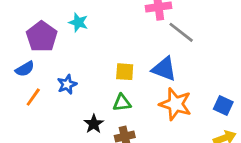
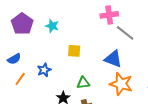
purple pentagon: (42, 37) -> (22, 24), moved
yellow square: (125, 72) -> (74, 51), moved

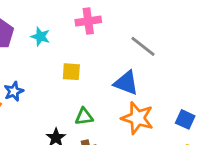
pink cross: (109, 15) -> (88, 21), moved
blue star: (44, 70) -> (14, 91), moved

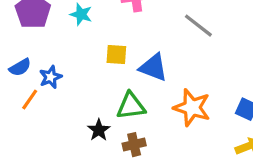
blue triangle: (126, 83) -> (153, 67), moved
green triangle: (84, 117) -> (131, 106), size x1.4

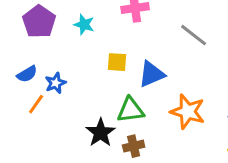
blue triangle: (153, 67) -> (152, 74), turned -44
black star: (99, 130) -> (101, 133), size x1.4

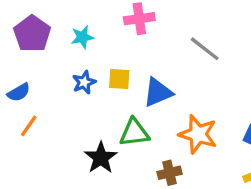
cyan star: (84, 25) -> (82, 37), turned -30
blue star: (56, 83) -> (84, 82), moved
brown cross: (134, 146) -> (169, 173), moved

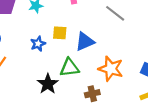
blue star: (84, 82) -> (38, 44), moved

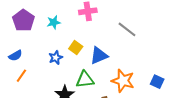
yellow square: (60, 33) -> (76, 48), turned 32

